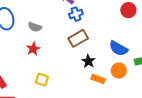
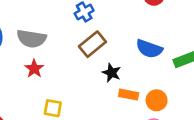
gray semicircle: (35, 27) -> (32, 39), size x1.5
orange circle: (119, 71) -> (157, 100), moved

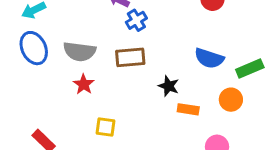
brown rectangle: (92, 44) -> (130, 57), moved, turned 36
orange circle: (157, 100) -> (231, 100), moved

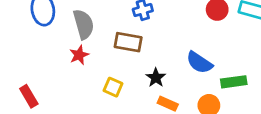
gray semicircle: (80, 51) -> (84, 24), turned -128
yellow square: (106, 127) -> (113, 87), moved

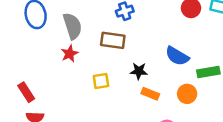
black star: (156, 78) -> (139, 71), turned -30
yellow square: (113, 87) -> (101, 81), turned -30

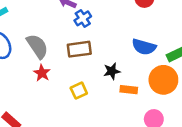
orange circle: (187, 94) -> (163, 80), size x1.5

